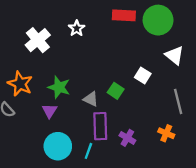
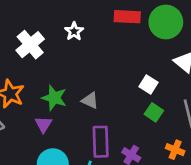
green square: (116, 91) -> (154, 112), moved
gray triangle: (91, 99) -> (90, 100), moved

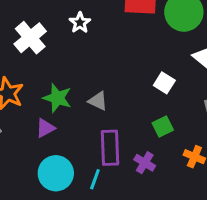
green square: (154, 112) -> (163, 127), moved, turned 30
purple triangle: (43, 124) -> (45, 128), turned 30

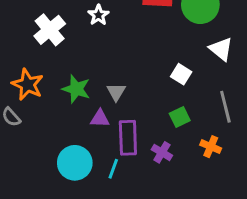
gray triangle: (98, 101) -> (116, 92), turned 36
purple triangle: (45, 128) -> (100, 119), moved, turned 30

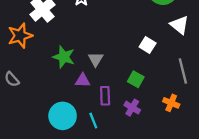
orange star: (27, 85) -> (20, 36), moved, turned 30
green square: (180, 117) -> (136, 79), moved, turned -35
purple rectangle: (128, 138) -> (105, 96), size x0.7
cyan line: (113, 169) -> (93, 121), turned -42

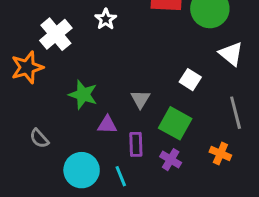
gray triangle: (96, 59) -> (140, 99), moved
gray semicircle: (12, 79) -> (39, 138), moved
green square: (136, 79) -> (175, 123), size x1.5

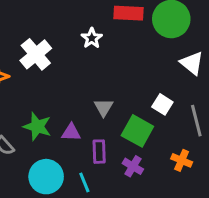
white star: (106, 19) -> (92, 38), moved
white cross: (56, 34) -> (36, 54), moved
white square: (190, 80) -> (162, 104), moved
green star: (83, 95) -> (37, 127), moved

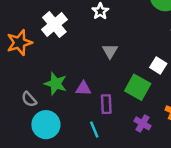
gray triangle: (104, 107) -> (110, 51), moved
purple cross: (133, 166) -> (142, 123), moved
cyan circle: (46, 177) -> (46, 125), moved

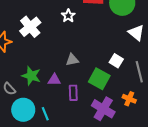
gray triangle: (110, 51) -> (72, 60), moved, turned 48
purple cross: (142, 123) -> (103, 109), size x1.6
cyan line: (94, 129) -> (45, 114), moved

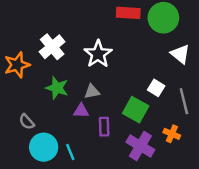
white star: (68, 16) -> (98, 54), moved, size x1.6
gray triangle: (72, 60) -> (92, 92), moved
green star: (31, 76) -> (57, 88), moved

